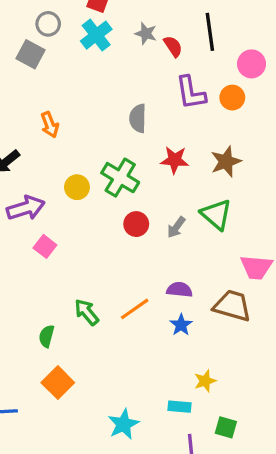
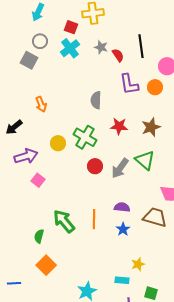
gray arrow: (176, 227) -> (120, 168), size x1.5
orange line: (135, 309) -> (94, 219), turned -54
green arrow: (87, 312) -> (64, 221), size x1.4

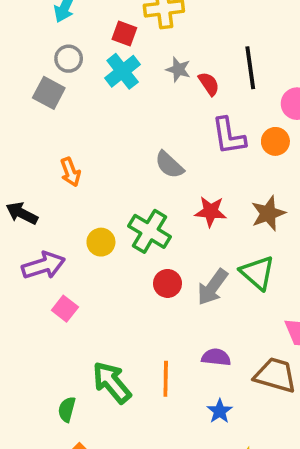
gray semicircle: (96, 100) -> (169, 165), turned -48
black arrow: (14, 127) -> (22, 213), turned 66
blue star: (123, 229) -> (220, 411), moved

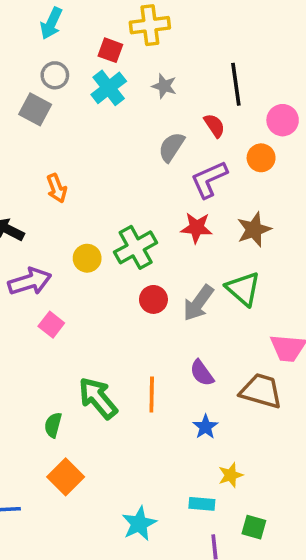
red semicircle: (209, 84) -> (214, 126), moved
purple L-shape: (229, 136) -> (209, 179), moved, turned 75
gray semicircle: (169, 165) -> (171, 147), moved, turned 80
green cross: (150, 231) -> (136, 247), turned 30
purple semicircle: (216, 357) -> (202, 373), turned -132

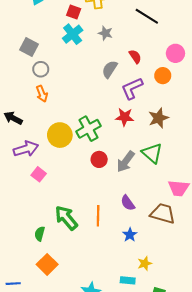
gray circle: (55, 75) -> (41, 69), moved
black line: (236, 84) -> (147, 16), moved, turned -50
yellow circle: (87, 258) -> (60, 135), size x1.5

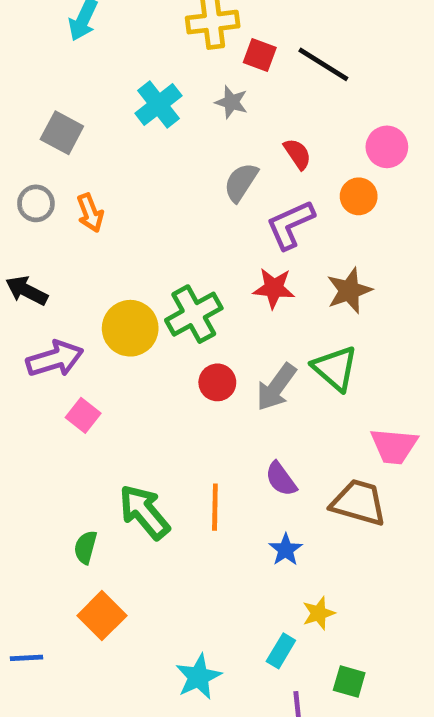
red square: (74, 12) -> (260, 55), moved
gray circle: (41, 69) -> (36, 203), moved
orange arrow: (42, 94) -> (90, 213), moved
cyan rectangle: (128, 280) -> (281, 651), turned -64

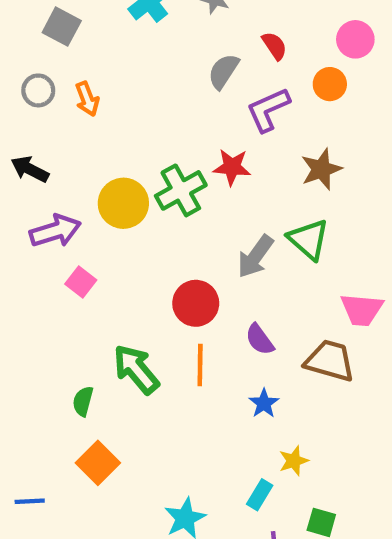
red star: (274, 288) -> (232, 167), moved
red circle: (217, 382) -> (196, 303), moved, size x1.4

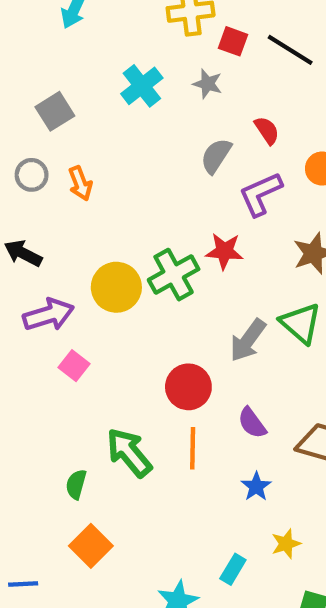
gray square: (62, 27) -> (55, 111), turned 30
cyan rectangle: (260, 495) -> (233, 569), moved

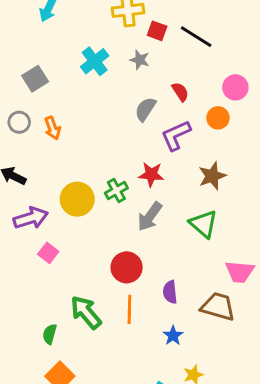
green cross: (174, 275) -> (116, 190), size x0.7
gray arrow: (248, 340) -> (150, 217), moved
purple semicircle: (252, 423) -> (170, 292), turned 30

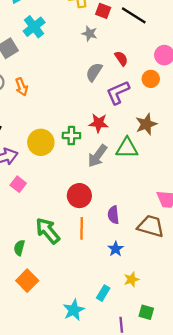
cyan cross: (95, 61) -> (34, 27), moved
green cross: (116, 190) -> (71, 136), turned 30
green triangle: (203, 224) -> (127, 148), moved, turned -40

